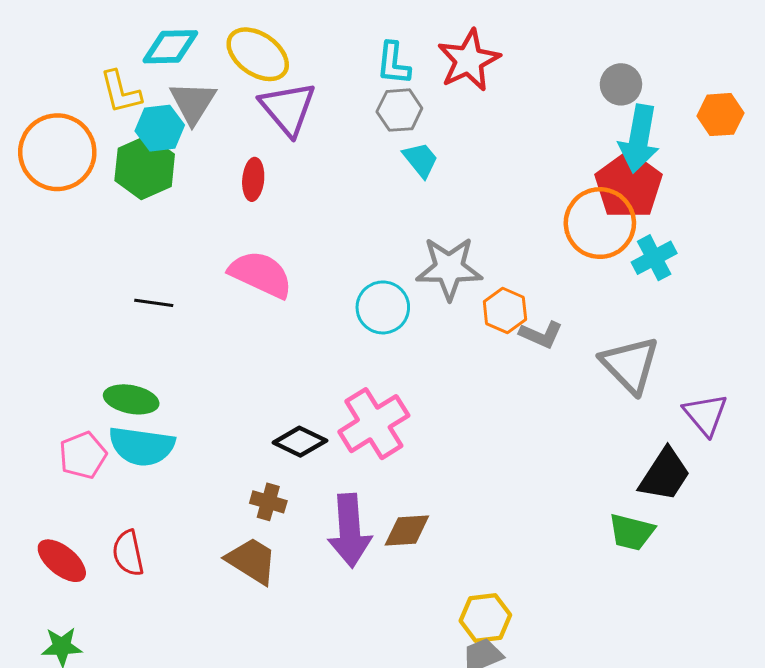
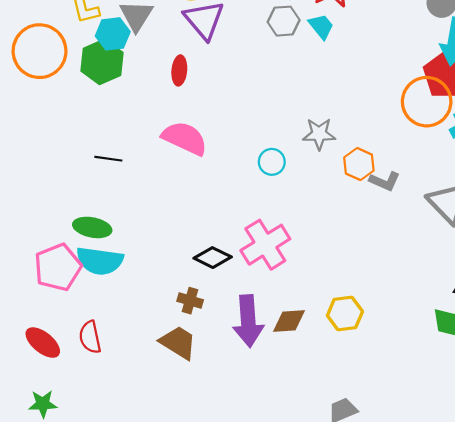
cyan trapezoid: (421, 160) -> (321, 26), moved
gray star: (449, 268) -> (319, 134), size x0.7
cyan circle: (383, 307) -> (272, 162), size x0.7
pink pentagon: (83, 455) -> (58, 267), size x1.4
yellow hexagon: (485, 618) -> (345, 313), moved

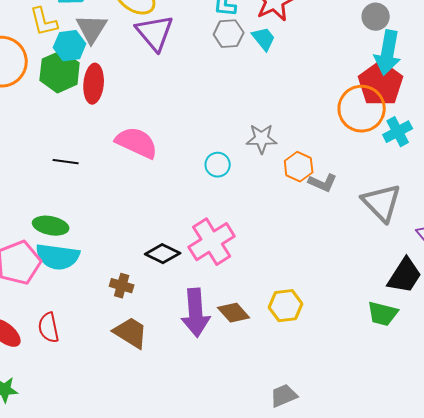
red ellipse: (179, 70) -> (94, 84), moved, size x1.4
brown cross: (190, 301) -> (122, 286), moved
brown diamond: (289, 321) -> (234, 313), turned 52

